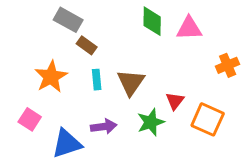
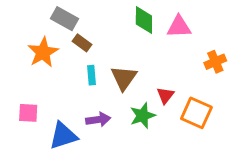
orange star: (51, 77) -> (43, 52), moved
pink square: (30, 119) -> (28, 113), turned -30

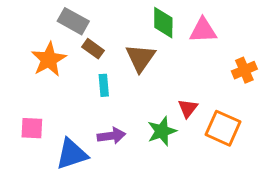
brown triangle: (124, 78) -> (140, 58), moved

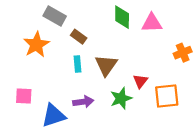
brown rectangle: (93, 49) -> (79, 37), moved
brown triangle: (140, 58) -> (106, 65), moved
orange square: (223, 128) -> (167, 96), turned -30

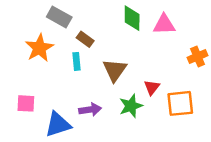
cyan rectangle: (77, 64) -> (76, 61), moved

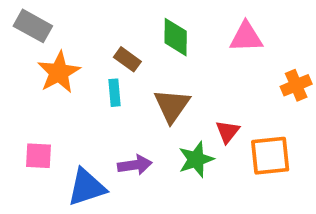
gray rectangle: (59, 17) -> (33, 26), moved
green diamond: (132, 18) -> (176, 37), moved

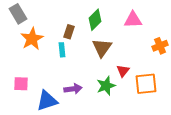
gray rectangle: (33, 26) -> (18, 14), turned 30
green diamond: (176, 37) -> (95, 20), turned 45
brown rectangle: (127, 59) -> (69, 32), turned 72
brown triangle: (172, 106) -> (102, 48), moved

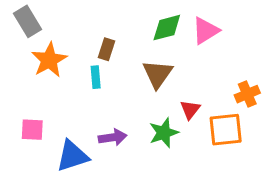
green diamond: (95, 20) -> (167, 28), moved, turned 30
pink triangle: (133, 20) -> (205, 31), turned -30
orange cross: (160, 46) -> (247, 94), moved

